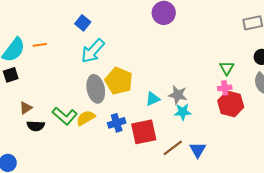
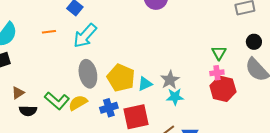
orange line: (40, 45) -> (49, 32), moved
yellow pentagon: (119, 81) -> (121, 78), moved
gray star: (178, 95) -> (170, 80), turned 30

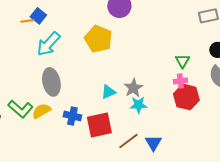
orange line: (49, 32) -> (27, 21), moved
yellow pentagon: (121, 78) -> (98, 39), moved
blue cross: (109, 108) -> (72, 116), turned 30

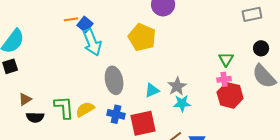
blue square: (38, 16) -> (85, 24), moved
cyan arrow: (48, 44) -> (92, 42), turned -64
gray ellipse: (51, 82) -> (114, 80), moved
green L-shape: (20, 109) -> (64, 107), turned -135

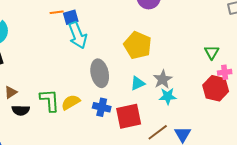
blue square: (85, 24) -> (71, 17), turned 35
yellow pentagon: (142, 37) -> (138, 45), moved
pink cross: (224, 79) -> (225, 72), moved

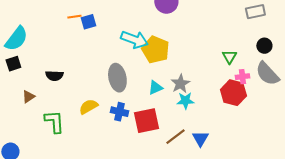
cyan arrow: (78, 35) -> (134, 40), moved, turned -48
green L-shape: (50, 100) -> (54, 122), moved
black semicircle: (21, 110) -> (54, 76), moved

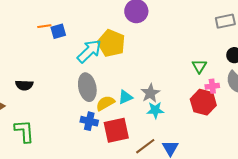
cyan arrow: (134, 40) -> (89, 51), moved, turned -64
yellow pentagon: (155, 50) -> (111, 43), moved
yellow semicircle: (88, 107) -> (105, 103), moved

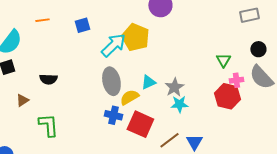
orange line: (44, 26) -> (42, 20), moved
cyan triangle: (125, 97) -> (148, 82), moved
red square: (116, 130) -> (140, 124), turned 36

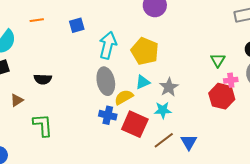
yellow pentagon: (135, 37) -> (145, 51), moved
cyan arrow: (113, 45) -> (108, 45), turned -32
cyan star: (179, 104) -> (163, 110), moved

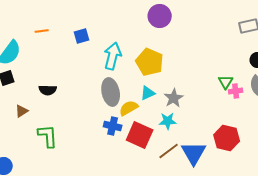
green triangle: (218, 60) -> (226, 82), moved
red hexagon: (222, 96) -> (227, 138), moved
blue triangle: (189, 142) -> (194, 153), size x1.5

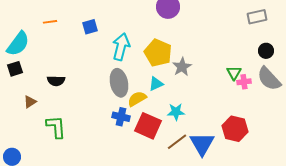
gray star: (174, 98) -> (182, 67), moved

